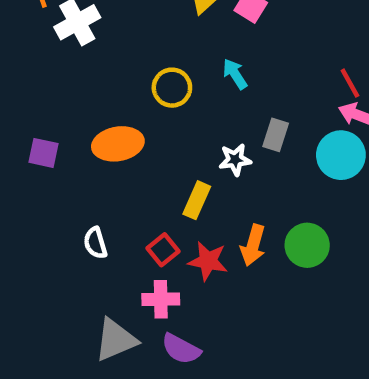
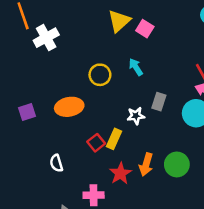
purple square: (44, 153) -> (27, 112), turned -30
red square: (163, 250) -> (96, 143), moved
red star: (208, 261) -> (120, 173), turned 30

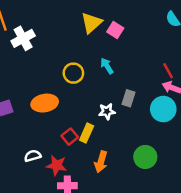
white semicircle: (56, 163) -> (33, 156), turned 91
orange arrow: (146, 164) -> (101, 162), moved
red star: (120, 173) -> (57, 165), moved, turned -30

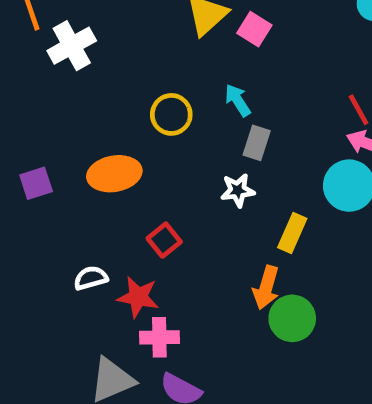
gray rectangle: (129, 98) -> (257, 143), moved
yellow rectangle: (87, 133) -> (292, 233), moved
green circle: (145, 157) -> (292, 318), moved
orange arrow: (101, 162) -> (266, 288), moved

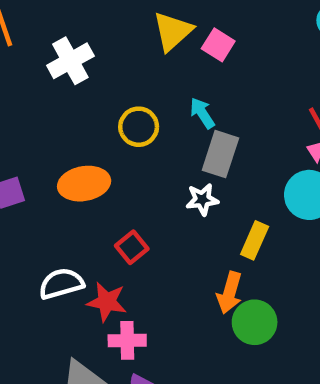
white cross: (72, 46) -> (70, 61), moved
gray rectangle: (257, 143) -> (220, 154), size x1.4
white semicircle: (91, 278) -> (61, 284), size x1.4

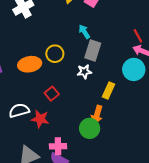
yellow circle: (139, 127) -> (55, 54), moved
green circle: (255, 322) -> (90, 128), moved
pink cross: (127, 340) -> (58, 146), moved

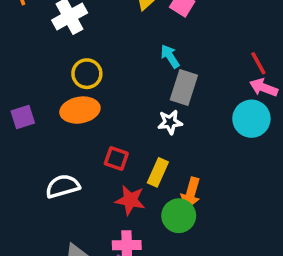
yellow circle: (55, 54) -> (87, 74), moved
yellow rectangle: (108, 91) -> (158, 172), moved
red square: (52, 94) -> (116, 159), turned -32
red star: (40, 119) -> (130, 200), moved

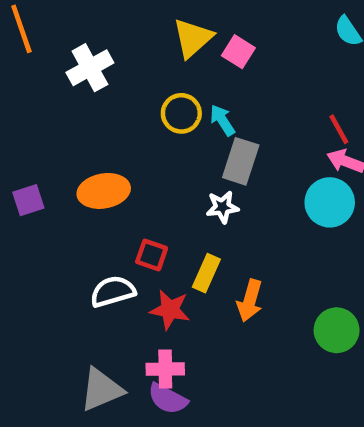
yellow circle: (87, 74) -> (181, 113), moved
white semicircle: (63, 186) -> (113, 291), moved
green circle: (179, 216) -> (337, 330), moved

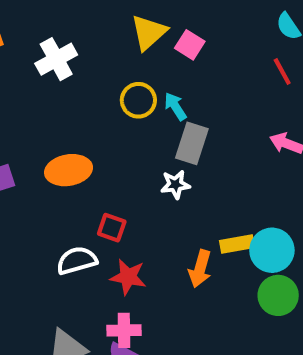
red line: (339, 129) -> (282, 71), moved
cyan circle: (330, 202) -> (272, 250), moved
yellow rectangle: (206, 273) -> (237, 244), moved, turned 56

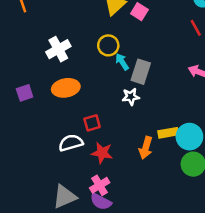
white cross: (56, 59) -> (58, 49), moved
cyan arrow: (175, 106) -> (122, 62), moved
red square: (112, 228) -> (92, 123), turned -35
pink cross: (124, 330) -> (100, 185), turned -30

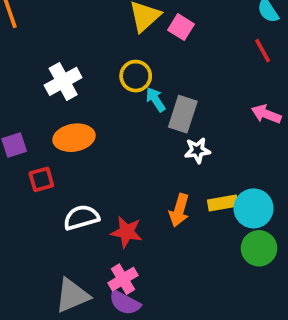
white star: (131, 97) -> (197, 150), moved
red square: (92, 123) -> (41, 179), moved
orange arrow: (146, 148) -> (179, 210), moved

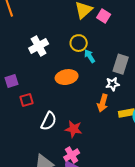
gray rectangle: (183, 114) -> (121, 64), moved
orange ellipse: (74, 138) -> (67, 77), moved
orange arrow: (179, 210) -> (103, 103), moved
white semicircle: (81, 217) -> (49, 121), turned 132

